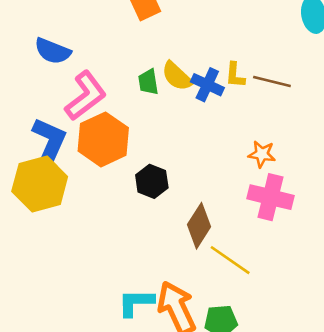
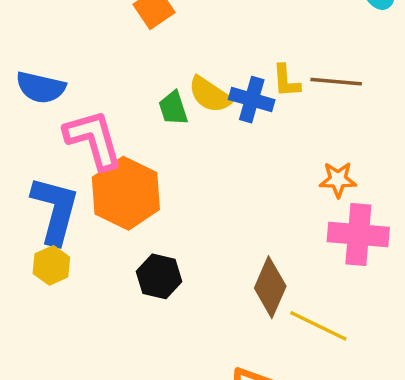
pink L-shape: (86, 96) -> (93, 139), turned -60
black hexagon: (152, 181) -> (159, 276), moved
yellow hexagon: (40, 184) -> (51, 265), size x0.5

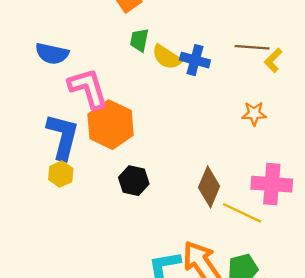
yellow L-shape: (286, 81) -> (273, 60), moved, turned 50
green trapezoid: (173, 108) -> (139, 40), moved, turned 30
pink cross: (358, 235) -> (272, 184), moved

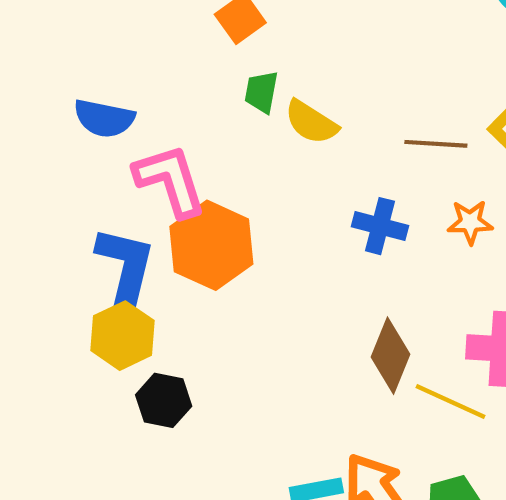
brown line: (252, 47) -> (436, 144), moved
blue cross: (195, 60) -> (380, 226), moved
yellow hexagon: (61, 174) -> (123, 336), size x1.4
black hexagon: (134, 181) -> (164, 400), moved

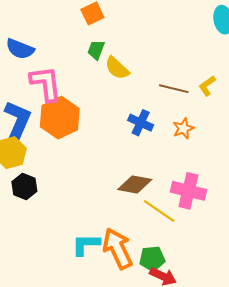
orange star: (470, 222) -> (183, 128), turned -30
brown diamond: (390, 356) -> (135, 184), turned 68

